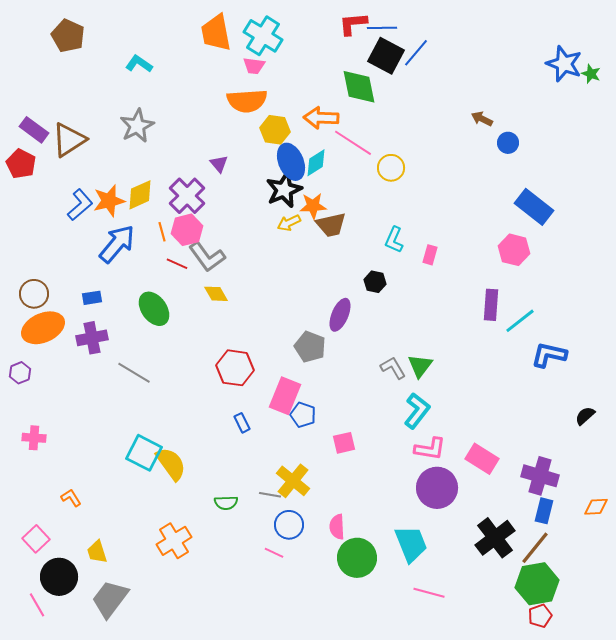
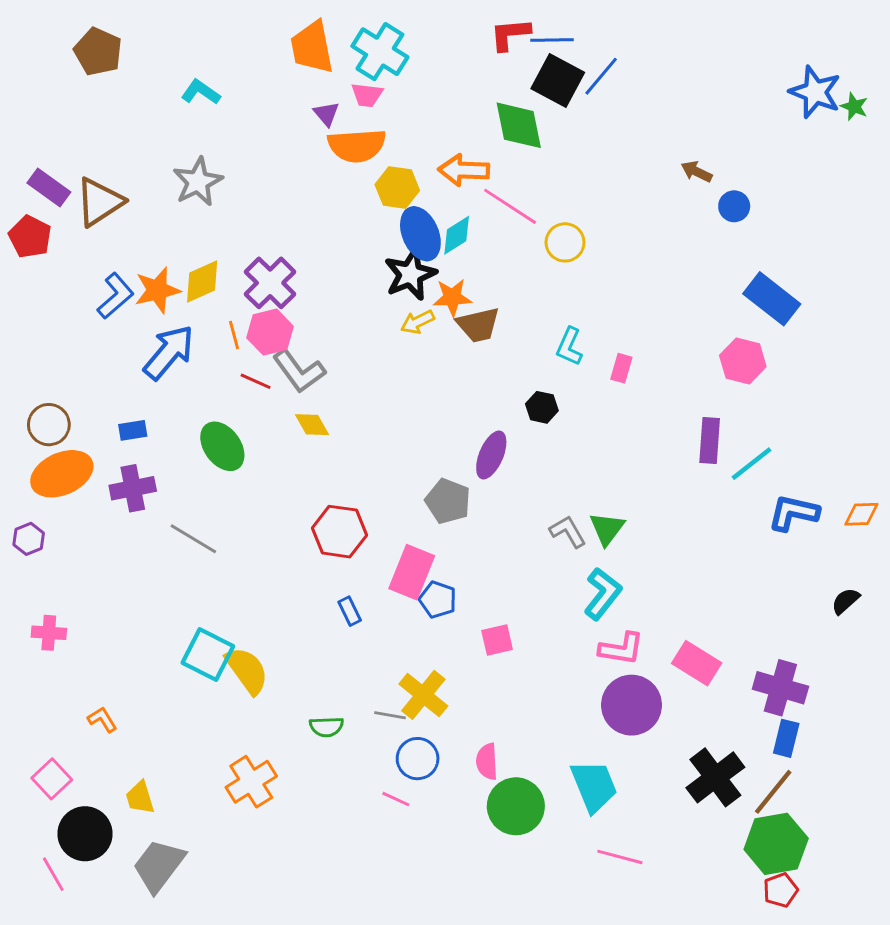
purple triangle: (219, 164) -> (326, 114), moved
orange diamond: (596, 507) -> (861, 514), moved

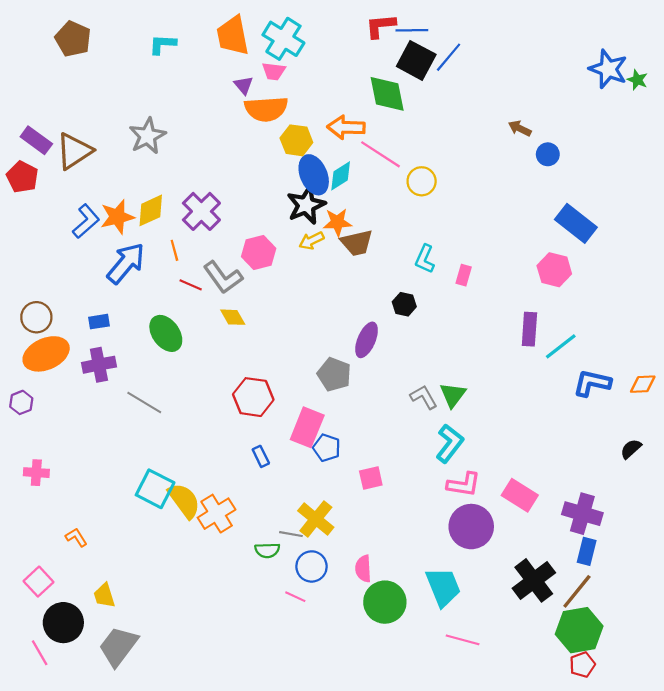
cyan L-shape: (201, 92) -> (163, 44), moved, turned -32
pink hexagon: (270, 332) -> (259, 252), moved
green semicircle: (326, 727) -> (267, 550), moved
orange cross: (251, 782) -> (217, 514), moved

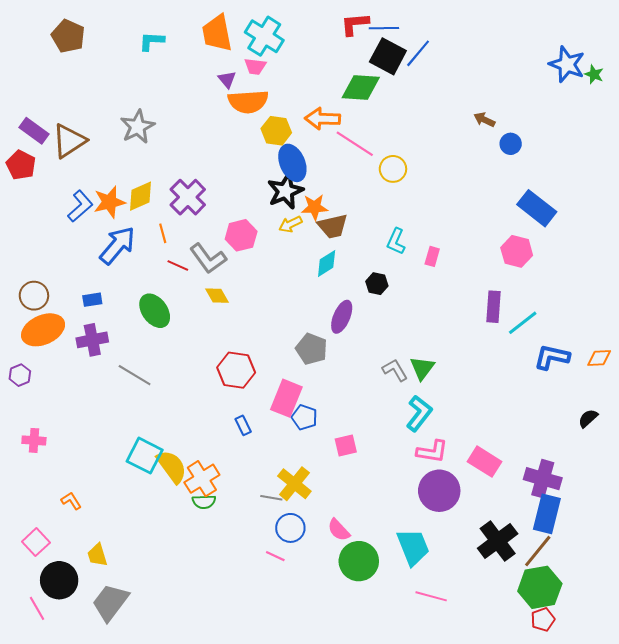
green diamond: (387, 94) -> (361, 87), turned -75
cyan diamond: (341, 176) -> (327, 263), moved
green semicircle: (267, 550) -> (204, 502), moved
blue rectangle: (587, 551) -> (547, 514), size x1.5
pink semicircle: (363, 569) -> (339, 530), turned -40

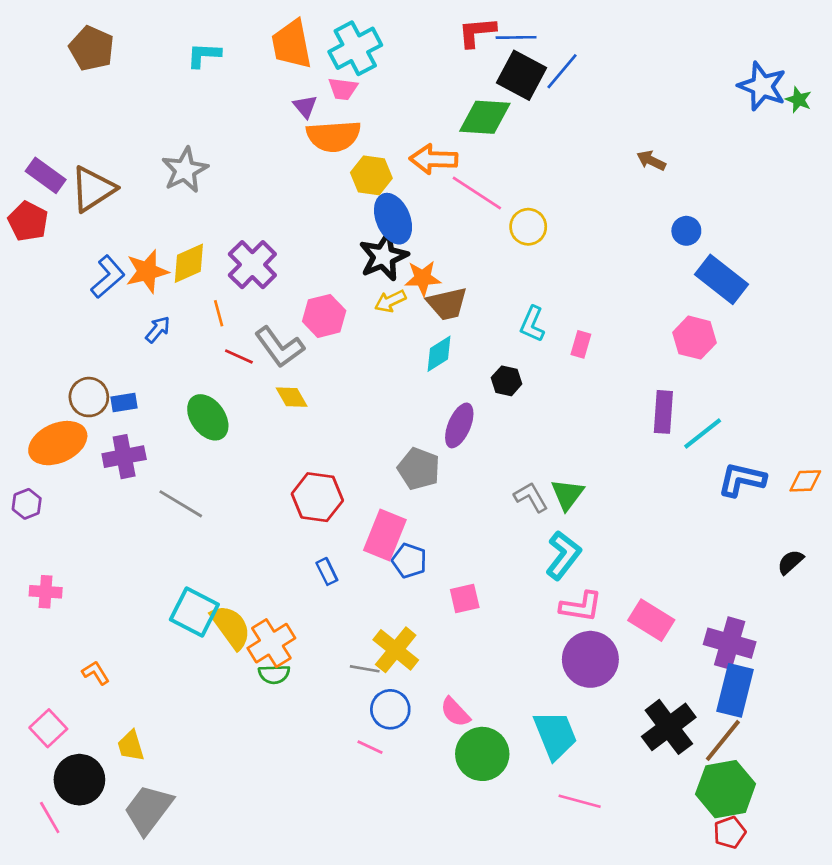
cyan cross: (264, 36) -> (355, 48), turned 30
blue circle: (511, 144) -> (686, 231), moved
blue arrow: (117, 245) -> (158, 329), size x0.5
brown circle: (34, 296) -> (89, 397), moved

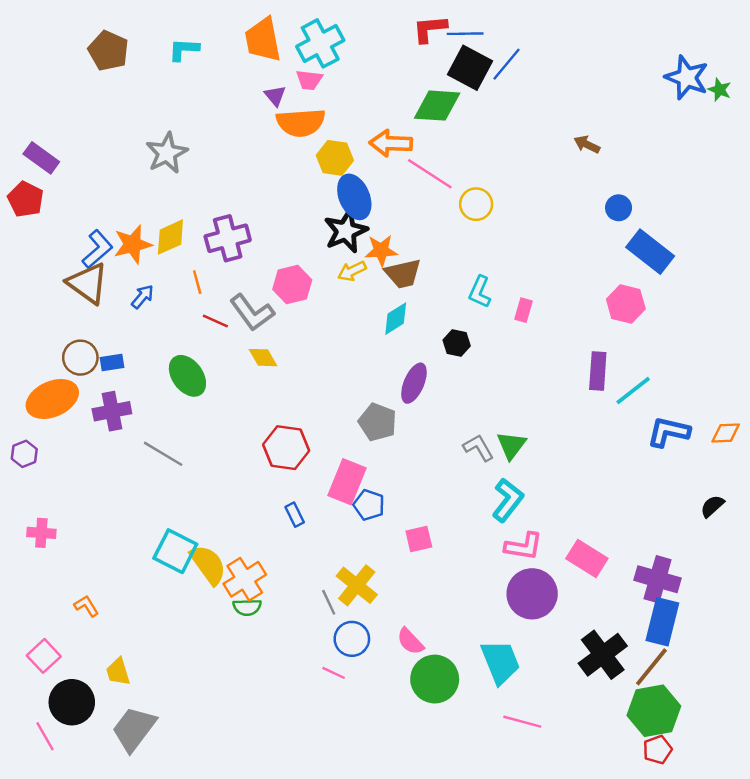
brown pentagon: (92, 48) -> (108, 51), moved
brown triangle: (93, 189) -> (88, 283), moved, turned -51
purple cross: (252, 265) -> (228, 238), turned 30
gray line: (365, 669) -> (329, 602), turned 55

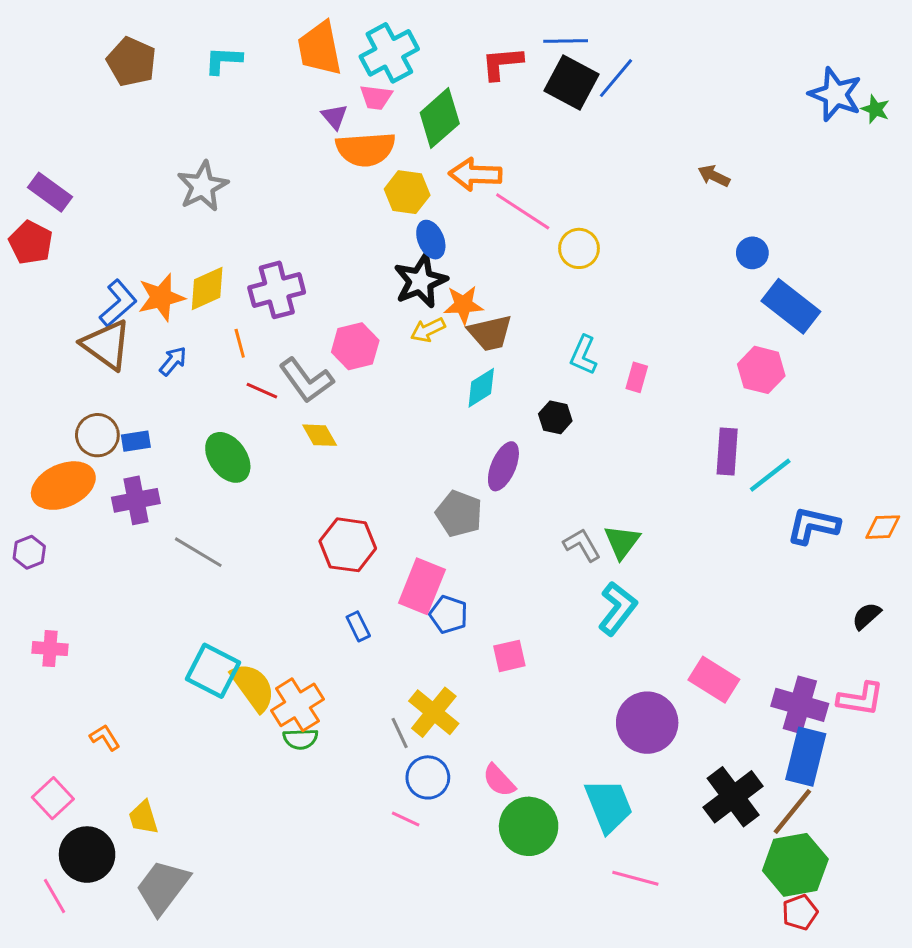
red L-shape: (430, 29) -> (502, 63), moved
green diamond: (437, 106) -> (440, 118), moved, turned -45
blue ellipse: (354, 197) -> (431, 240), size x0.7
pink L-shape: (524, 546) -> (861, 699), moved

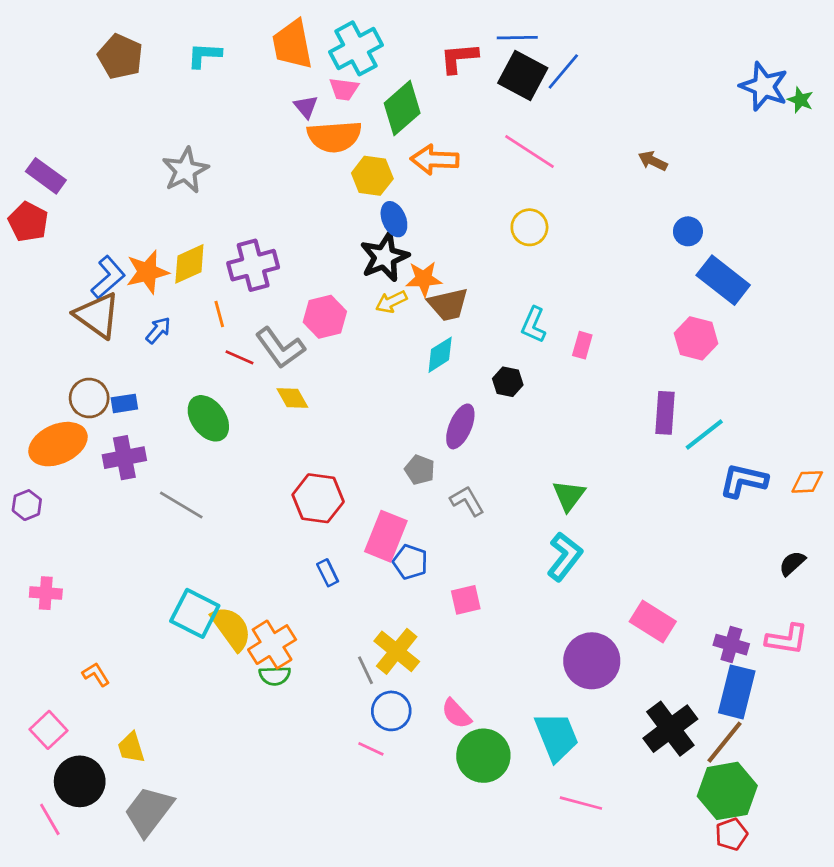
pink line: (523, 211) -> (529, 151), moved
gray pentagon: (459, 514) -> (420, 470), size x0.7
gray L-shape: (582, 545) -> (467, 501), moved
purple cross: (800, 705) -> (731, 645), size x0.7

